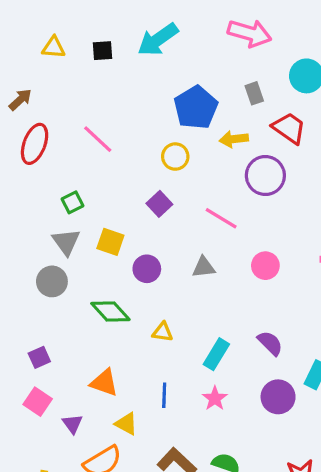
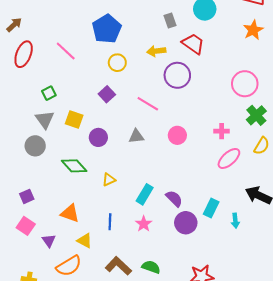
blue pentagon: (196, 108) -> (107, 29), moved
yellow triangle: (163, 332) -> (109, 180), turned -32
purple semicircle: (270, 343) -> (174, 199), moved

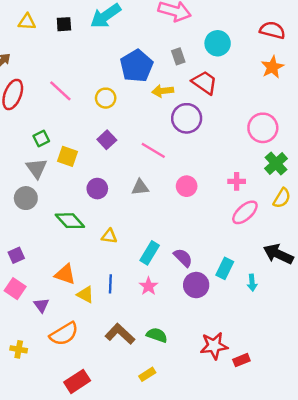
blue pentagon: (107, 29) -> (137, 66), moved
yellow circle: (117, 63) -> (106, 98), moved
yellow square: (74, 120) -> (68, 156), moved
yellow triangle: (109, 180) -> (109, 236), turned 32
yellow triangle: (85, 241) -> (85, 295), moved

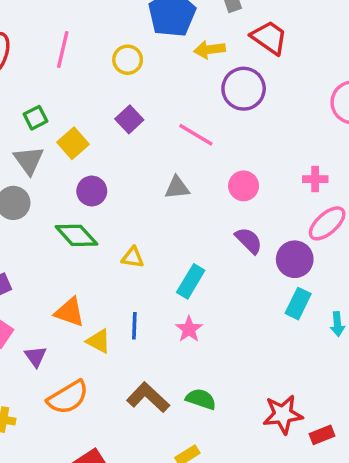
pink line: (60, 91) -> (63, 49), turned 60
yellow square: (68, 156) -> (73, 143), turned 30
purple circle: (97, 189) -> (92, 191), moved
purple semicircle: (183, 258) -> (249, 240), moved
purple circle: (196, 285) -> (295, 259), moved

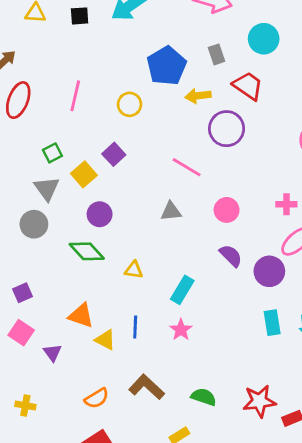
purple square: (129, 119) -> (114, 154), moved
cyan rectangle: (298, 304) -> (272, 323), moved, turned -35
orange semicircle: (68, 397) -> (97, 398), moved, size x0.7
green semicircle: (201, 399) -> (204, 397), moved

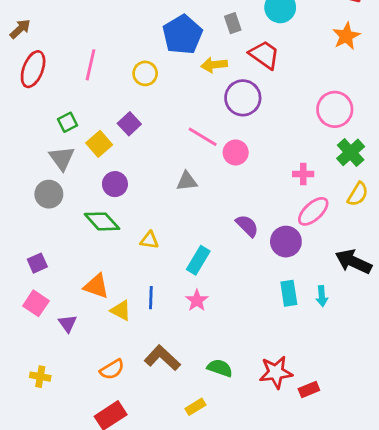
pink circle: (227, 210) -> (236, 152), moved

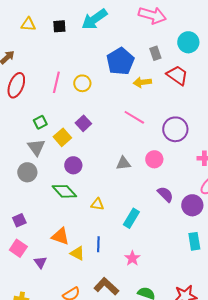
yellow circle: (145, 73) -> (82, 83), moved
purple circle: (243, 98) -> (175, 129), moved
pink line: (203, 137) -> (134, 117), moved
pink circle: (236, 152) -> (154, 159), moved
pink star: (197, 300) -> (132, 258), moved

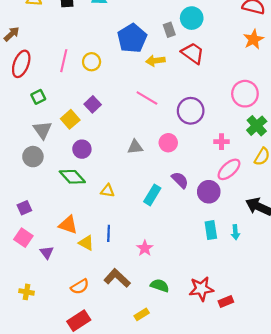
cyan circle: (188, 42) -> (192, 18), moved
green square: (40, 122) -> (38, 97), moved
cyan rectangle: (131, 218) -> (152, 195), moved

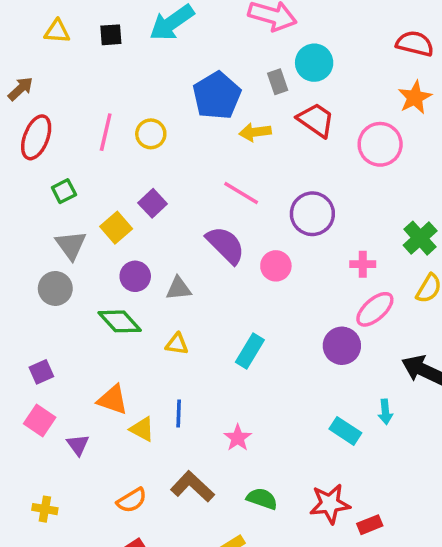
pink circle: (245, 94) -> (380, 144), moved
gray triangle: (135, 147) -> (179, 288), moved
purple semicircle: (180, 180) -> (226, 245), moved, size x1.4
cyan rectangle: (211, 230) -> (345, 431), moved, turned -48

